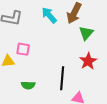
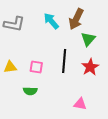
pink square: (23, 49) -> (36, 67), moved
black line: (62, 78) -> (64, 61), moved

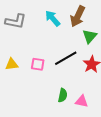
black line: (64, 61) -> (66, 58), turned 55
green semicircle: (30, 91) -> (63, 95), moved, turned -80

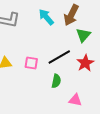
green semicircle: (63, 95) -> (56, 81), moved

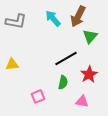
pink square: (31, 63) -> (38, 96), moved, turned -32
red star: (85, 63) -> (89, 74), moved

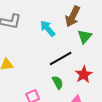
cyan arrow: (53, 18) -> (48, 28), moved
green semicircle: (63, 82) -> (58, 82), turned -40

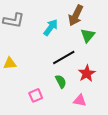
cyan arrow: (48, 28) -> (51, 27), turned 78

